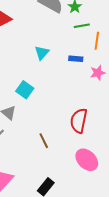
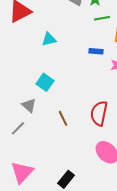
cyan triangle: (42, 53) -> (49, 39), moved, turned 35
brown line: (44, 141) -> (63, 118), moved

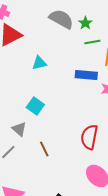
blue rectangle: (96, 51) -> (86, 75), size x1.5
brown line: (63, 118) -> (44, 149), moved

